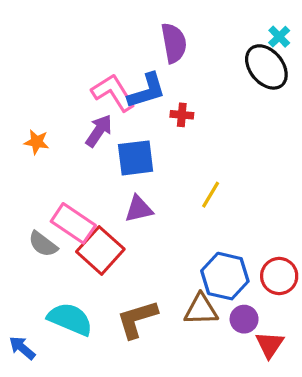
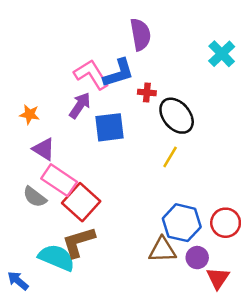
cyan cross: (279, 37) -> (222, 54), moved, size x1.5
black ellipse: (266, 67) -> (177, 116), moved
purple triangle: (139, 209) -> (44, 149), moved, turned 45
brown L-shape: (137, 319) -> (79, 242), moved

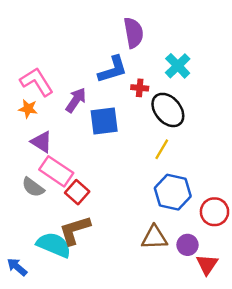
cyan cross: (222, 54) -> (178, 66), moved
pink L-shape: (91, 74) -> (37, 82), moved
red square: (81, 202) -> (77, 192), size x0.7
blue hexagon: (182, 223) -> (173, 192), moved

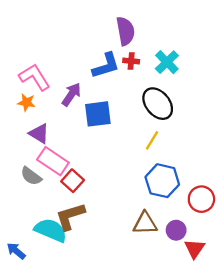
red cross: (140, 88) -> (131, 61), moved

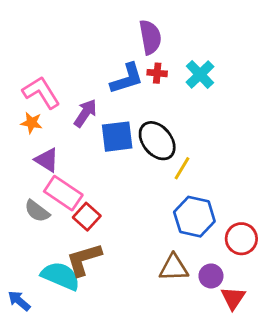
black ellipse: (158, 104) -> (157, 141), moved

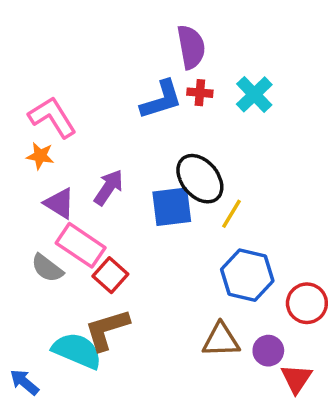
purple arrow: (85, 113) -> (109, 187), moved
blue square: (117, 137) -> (172, 207), moved

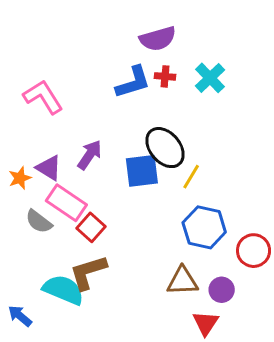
purple semicircle: (191, 47) -> (158, 39), turned 84
orange star: (40, 156) -> (20, 178), moved, turned -30
red triangle: (296, 379) -> (206, 323), moved

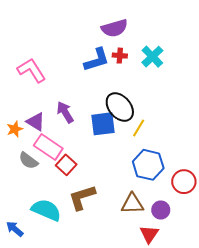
purple arrow: (90, 155) -> (65, 112), turned -65
brown L-shape: (88, 272) -> (82, 197), moved

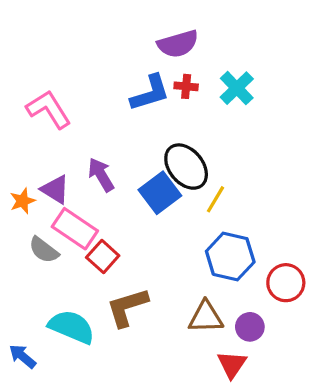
blue square: (103, 124) -> (160, 193), turned -30

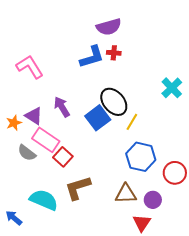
cyan cross: (237, 88) -> (172, 88), moved

